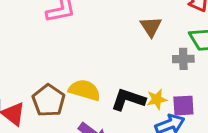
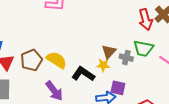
brown triangle: (151, 27) -> (109, 52), moved
yellow star: (157, 99) -> (103, 65), moved

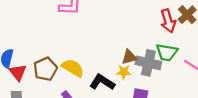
brown triangle: (109, 52) -> (129, 57), turned 35
gray cross: (126, 58) -> (148, 63), size x1.6

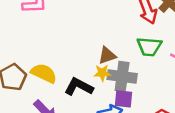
gray cross: (148, 63) -> (122, 77), moved

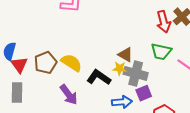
brown triangle: (107, 56) -> (125, 55), turned 42
purple square: (123, 99) -> (144, 93), moved, turned -35

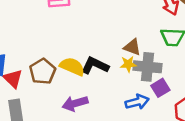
black L-shape: (99, 77) -> (95, 66), moved
purple arrow: (69, 95) -> (75, 103), turned 120

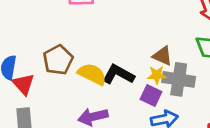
brown pentagon: (43, 71) -> (58, 60), moved
purple square: (160, 88) -> (151, 96), moved, turned -36

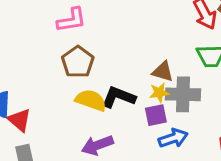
brown pentagon: (58, 60) -> (78, 62), moved
purple square: (151, 96) -> (156, 115), turned -30

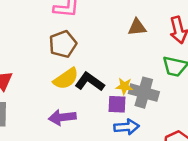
brown triangle: (163, 72) -> (137, 27), moved, turned -36
yellow semicircle: (91, 100) -> (66, 79), turned 112

